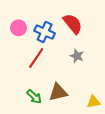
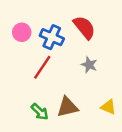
yellow triangle: (93, 102) -> (108, 107), moved, turned 32

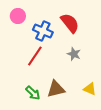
pink circle: (22, 32) -> (18, 16), moved

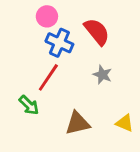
pink circle: (18, 16) -> (47, 16), moved
green arrow: (33, 93) -> (29, 105), moved

